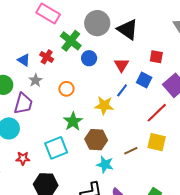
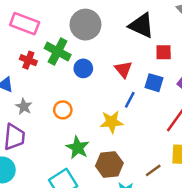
black triangle: (128, 29) -> (142, 25), moved
red cross: (47, 57) -> (28, 60), moved

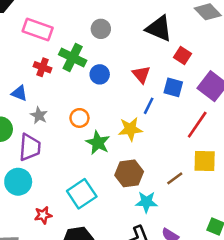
gray circle: (85, 25) -> (101, 29), size x0.6
red square: (164, 52) -> (183, 56), turned 35
green star: (78, 148) -> (98, 143), moved

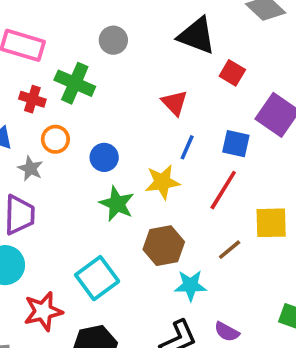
blue circle: (100, 74) -> (104, 157), moved
blue square: (173, 87) -> (236, 144), moved
orange circle: (79, 118) -> (55, 139), moved
red line: (197, 125) -> (223, 190), moved
red star: (43, 215) -> (43, 311), size x1.5

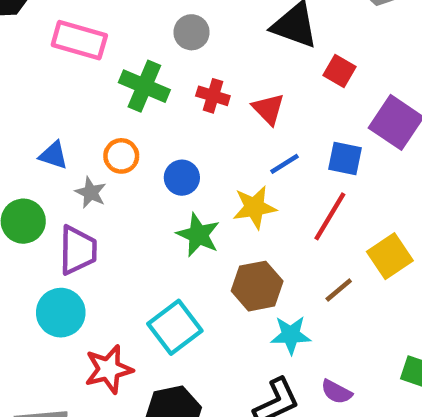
red cross: (32, 99) -> (213, 96), moved
blue line: (187, 147) -> (285, 164), turned 35
yellow square: (271, 223) -> (390, 256), turned -32

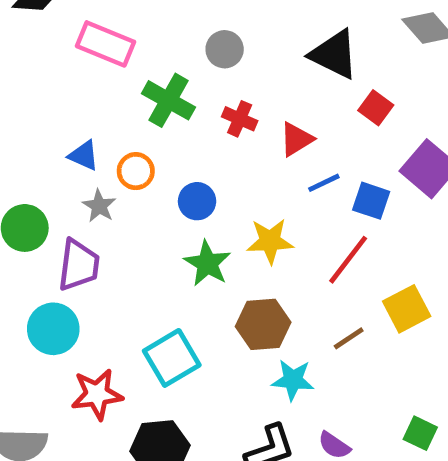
red triangle: (268, 109) -> (296, 139), turned 36
blue triangle: (53, 155) -> (84, 155), moved
blue line: (285, 164) -> (324, 183), moved

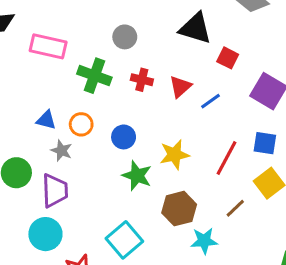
blue line: (324, 183) -> (210, 101), moved
blue square: (371, 201) -> (265, 143), moved

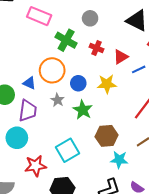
blue triangle: (46, 120) -> (29, 83), moved
orange circle: (81, 124) -> (52, 70), size x1.6
gray star: (62, 151) -> (57, 100), moved
yellow star: (174, 155) -> (107, 84), moved

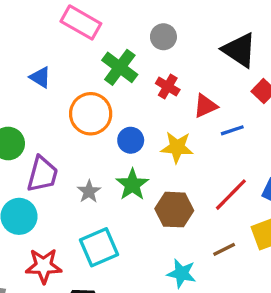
blue triangle: (29, 83) -> (40, 77), moved
gray star: (57, 100) -> (89, 191), moved
brown hexagon: (107, 136) -> (174, 210), moved

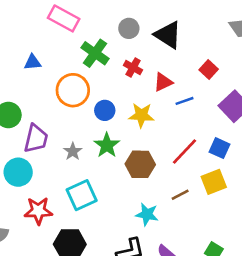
black triangle: (239, 50) -> (168, 35), moved
blue triangle: (40, 77) -> (33, 62), turned -36

